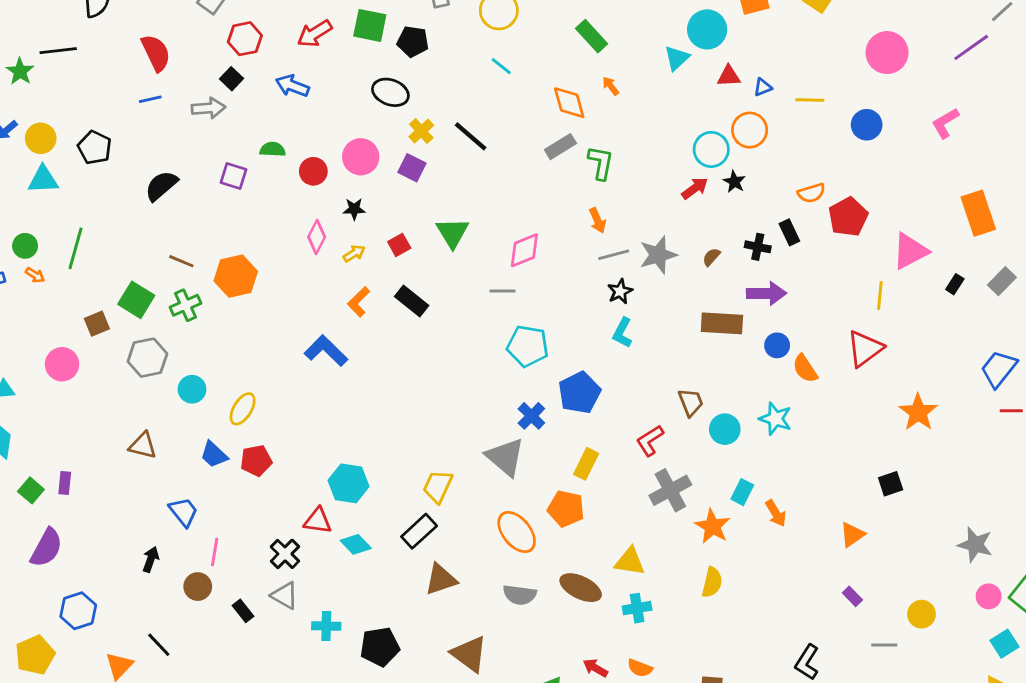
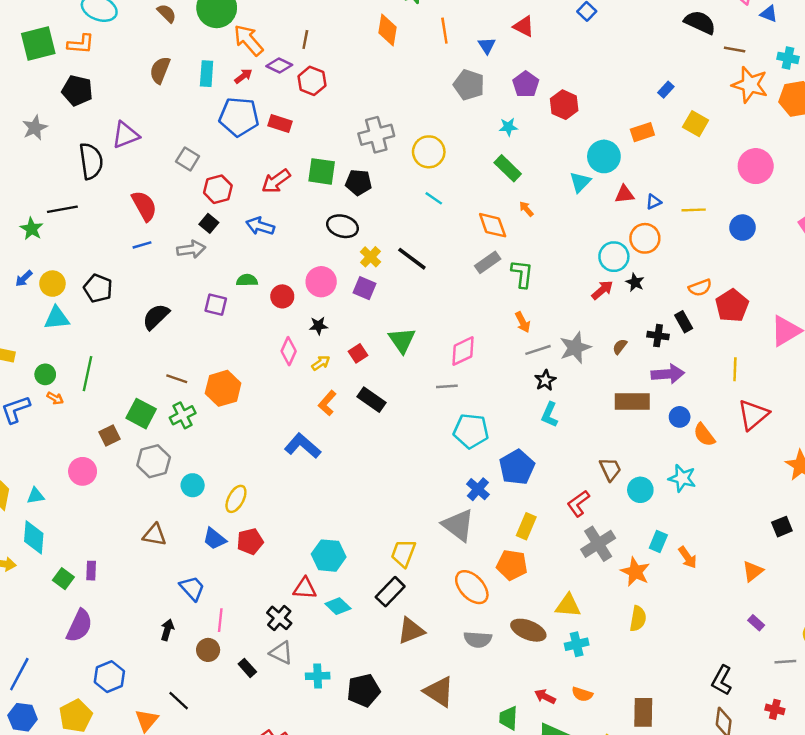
yellow line: (880, 296) -> (735, 369), moved

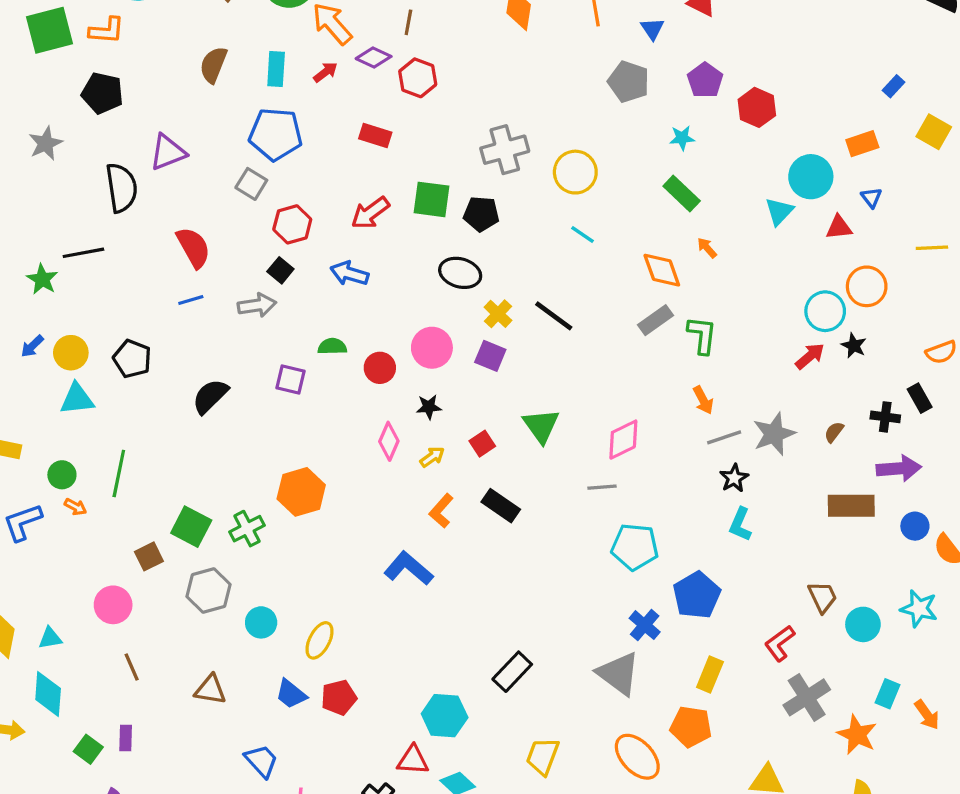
blue pentagon: (239, 117) -> (276, 134), moved
blue triangle: (654, 202) -> (871, 198), moved, turned -42
brown line: (177, 379) -> (132, 667), moved, turned 48
yellow trapezoid: (403, 553) -> (543, 756), moved
black rectangle: (390, 592) -> (512, 672), moved

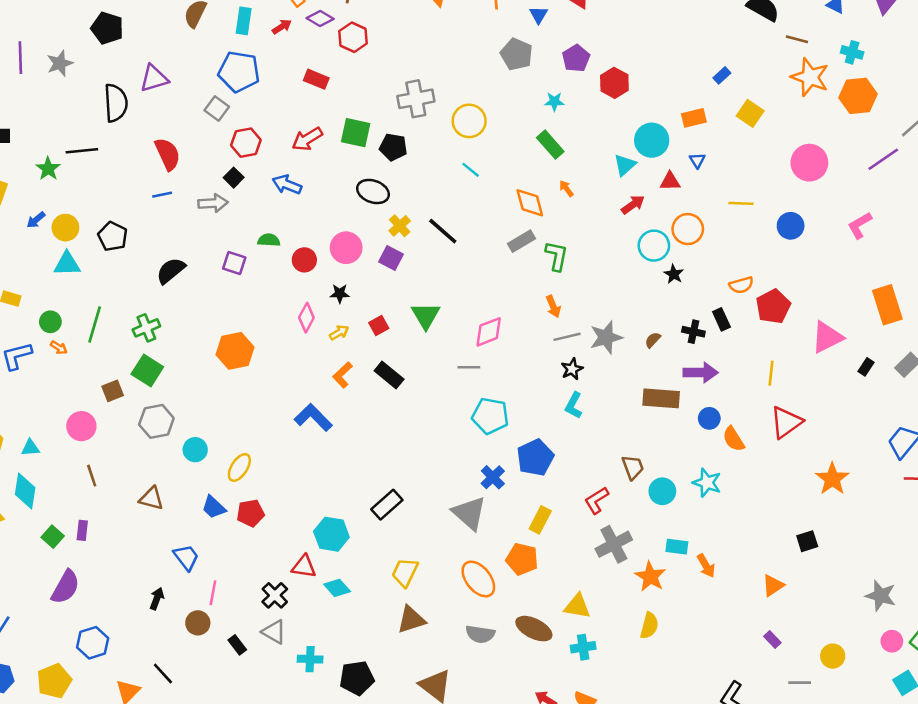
red arrow: (810, 356) -> (633, 205), moved
green cross: (247, 529) -> (146, 328), moved
cyan rectangle: (888, 694) -> (677, 547), turned 70

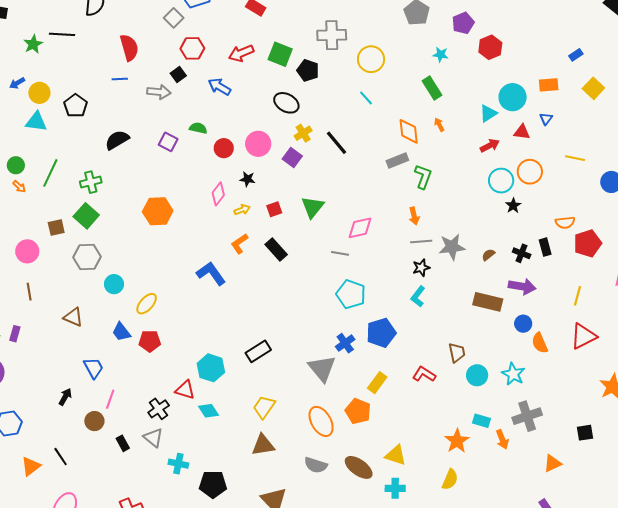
red L-shape: (596, 500) -> (424, 374), turned 55
gray cross: (614, 544) -> (527, 416), moved

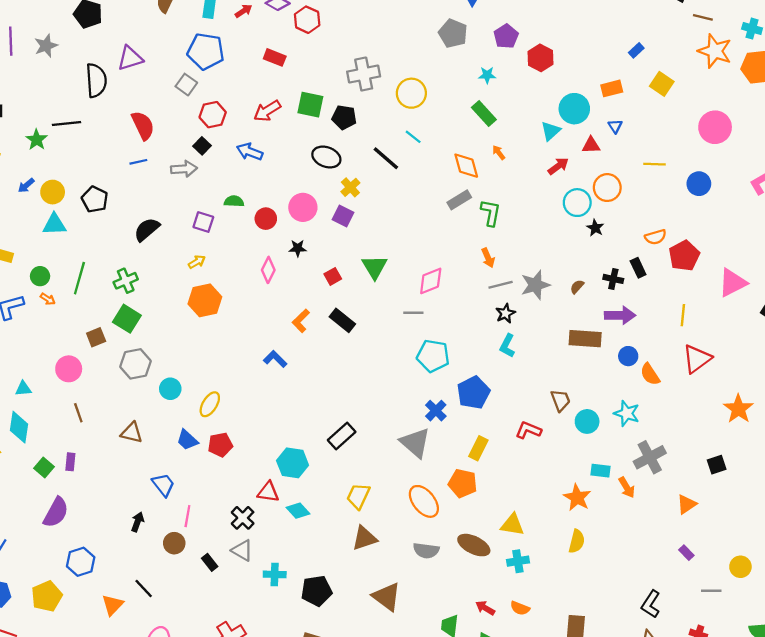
black line: (336, 143) -> (386, 158), moved
yellow arrow: (242, 210) -> (197, 262), moved
blue L-shape: (211, 274) -> (275, 359), size x0.7

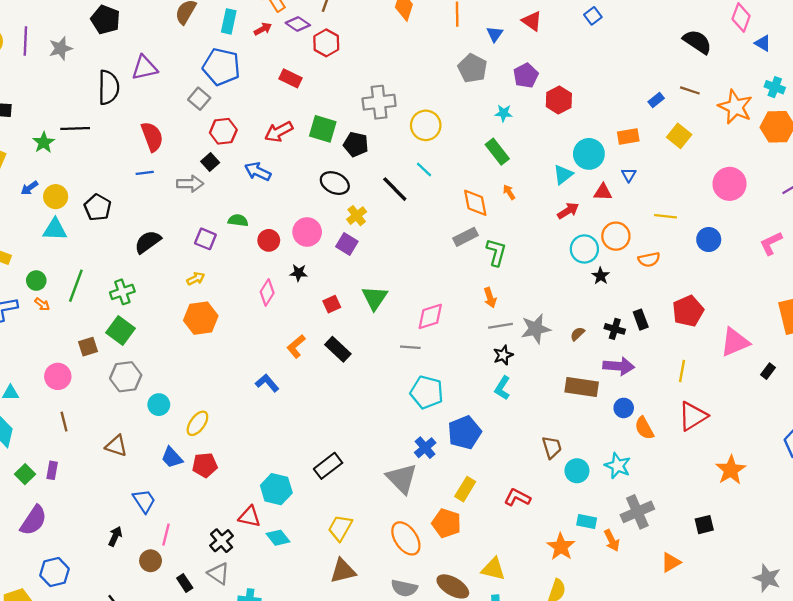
brown line: (703, 17) -> (690, 90), moved
orange semicircle: (655, 237) -> (649, 259), moved
red L-shape: (528, 430) -> (517, 497), moved

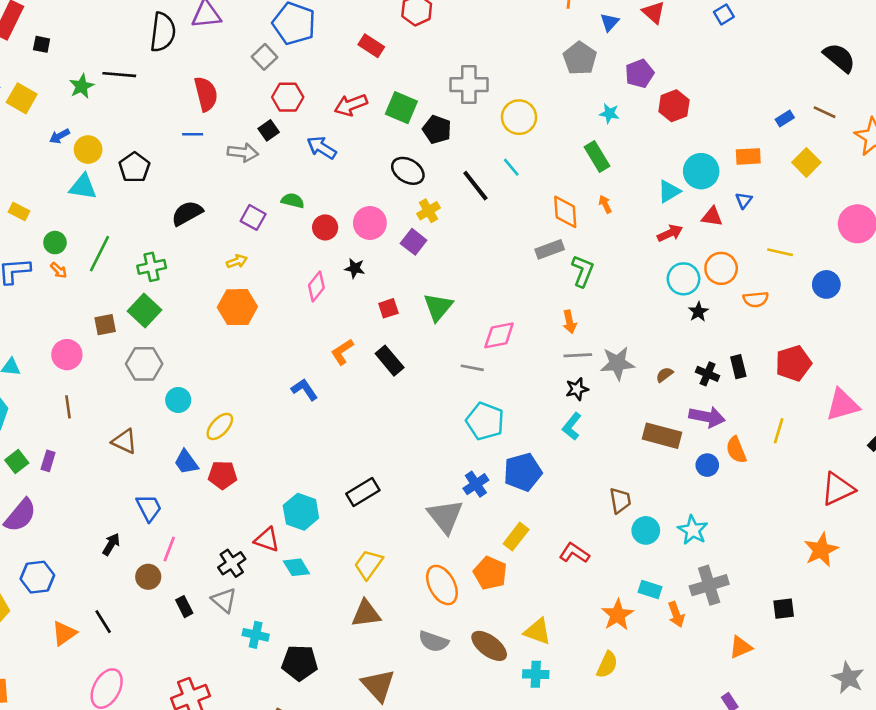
red triangle: (693, 416) -> (838, 489), moved
orange semicircle: (644, 428) -> (736, 450), moved

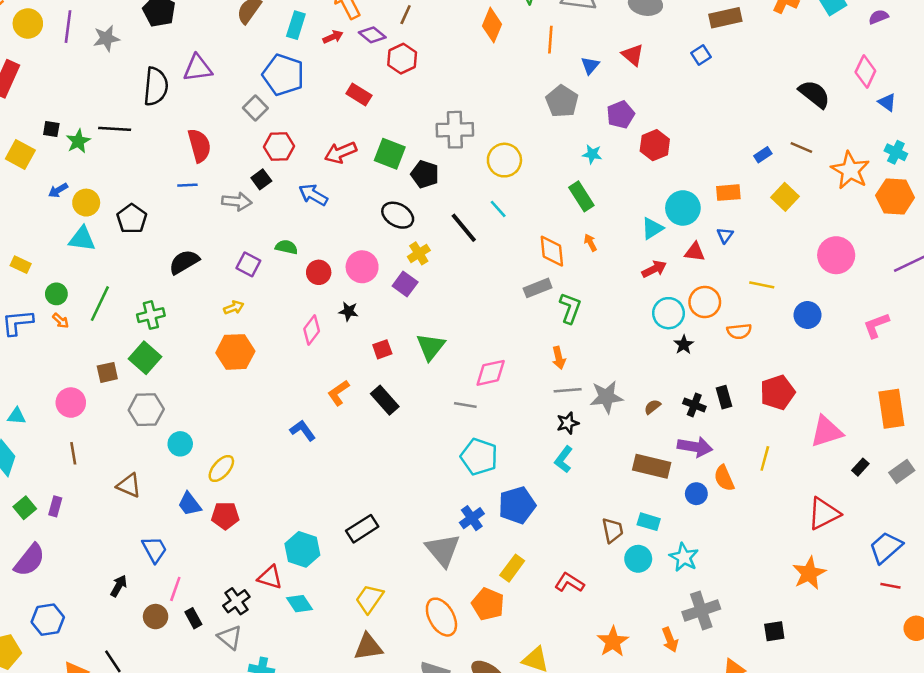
black square: (42, 44) -> (51, 129), moved
cyan rectangle: (650, 590) -> (649, 522), moved
black rectangle: (184, 607) -> (193, 618), moved

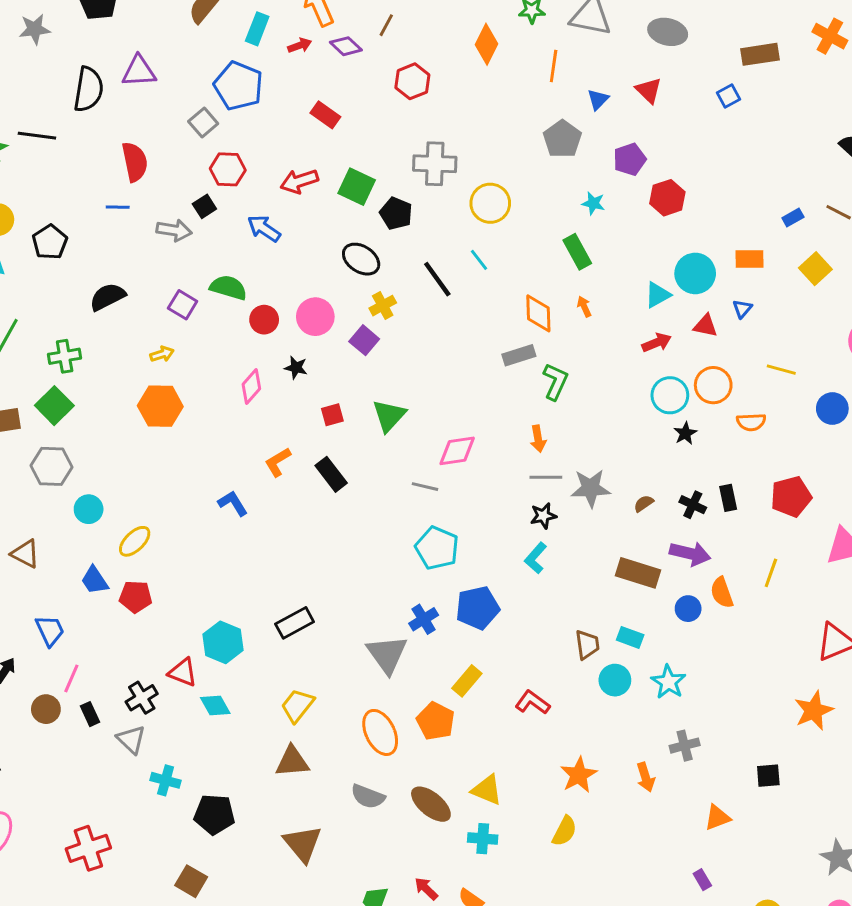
red hexagon: (402, 59) -> (412, 81), moved
green semicircle: (286, 247) -> (228, 288), size x1.4
gray cross: (701, 610) -> (685, 746), size x0.7

